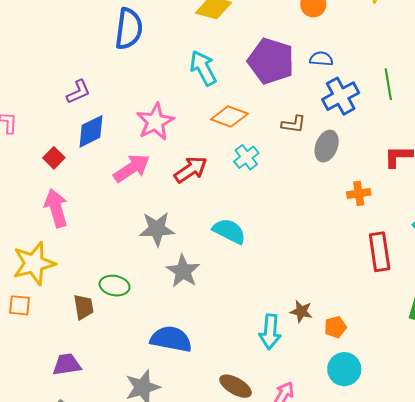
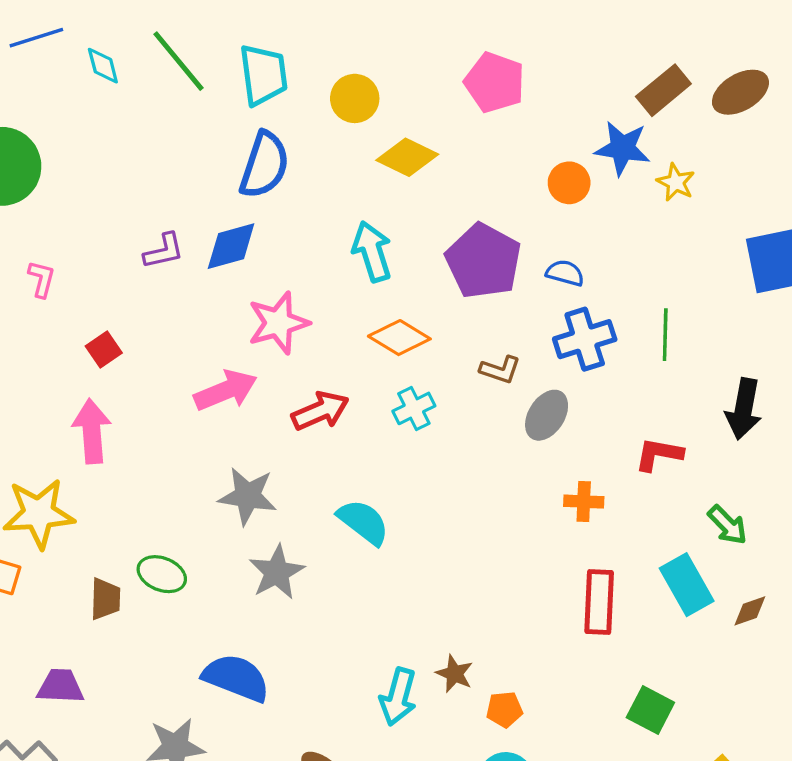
blue diamond: (91, 131) -> (231, 246), moved

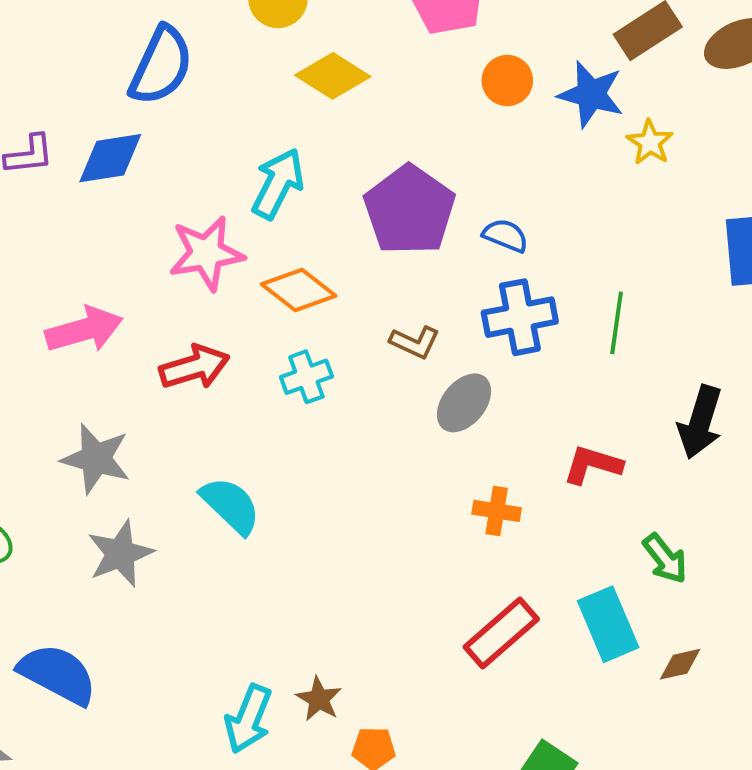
orange circle: (569, 183) -> (507, 81), moved
cyan arrow: (372, 252) -> (278, 184), turned 38
pink star: (278, 323) -> (206, 253), moved
red rectangle: (599, 602) -> (501, 633), turned 40

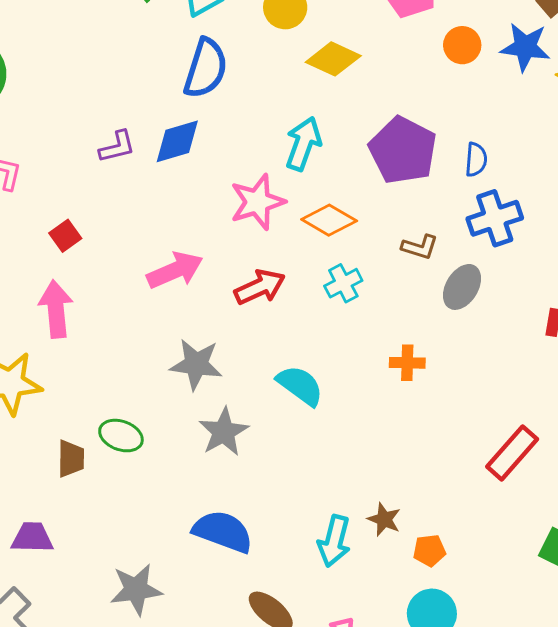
blue semicircle: (505, 236) -> (476, 160), turned 80
orange cross: (497, 511) -> (407, 363), moved
blue semicircle: (58, 674) -> (223, 532), moved

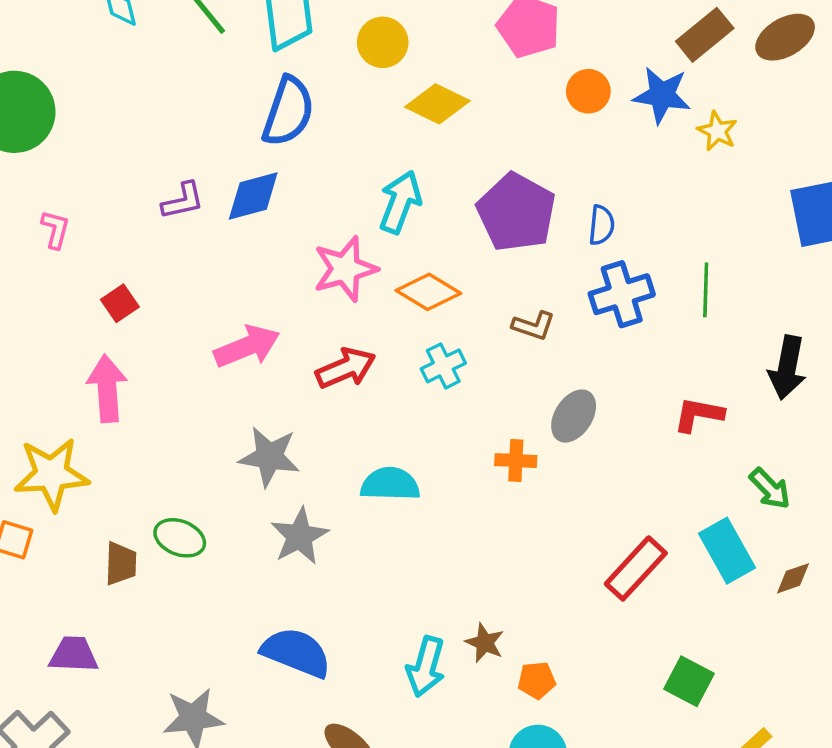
gray ellipse: (462, 287) -> (574, 416), moved
cyan semicircle: (300, 385) -> (390, 484), turned -36

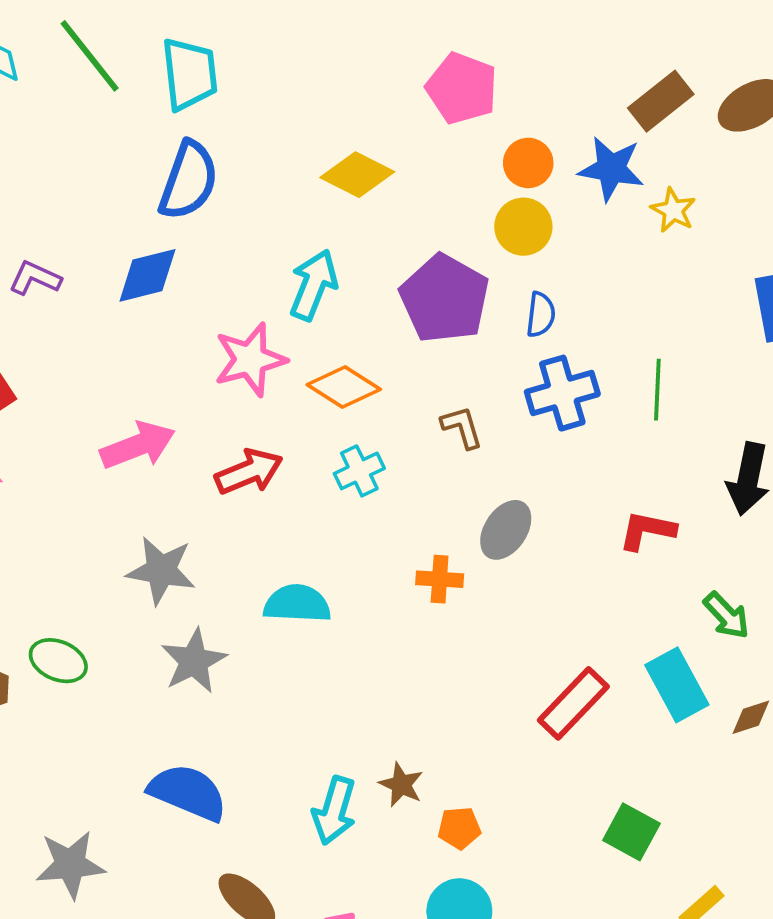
yellow circle: (383, 42) -> (523, 227), moved
purple L-shape: (183, 201) -> (35, 278), moved, turned -144
brown L-shape: (533, 326) -> (462, 427), turned -126

